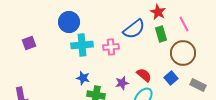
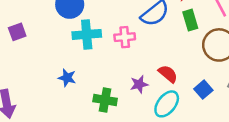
blue star: (83, 78) -> (67, 78), moved
blue square: (171, 78) -> (203, 90), moved

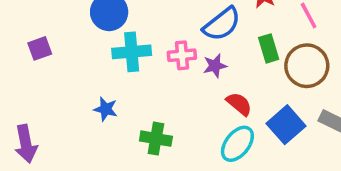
green rectangle: (190, 20) -> (269, 48), moved
purple star: (139, 84) -> (215, 66), moved
blue square: (203, 90) -> (286, 125), size x1.5

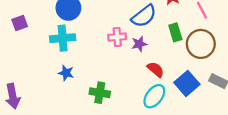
purple square: (40, 48) -> (20, 23), moved
cyan cross: (132, 52) -> (63, 38), moved

